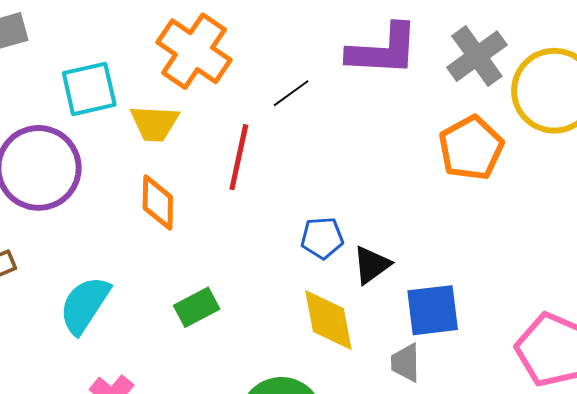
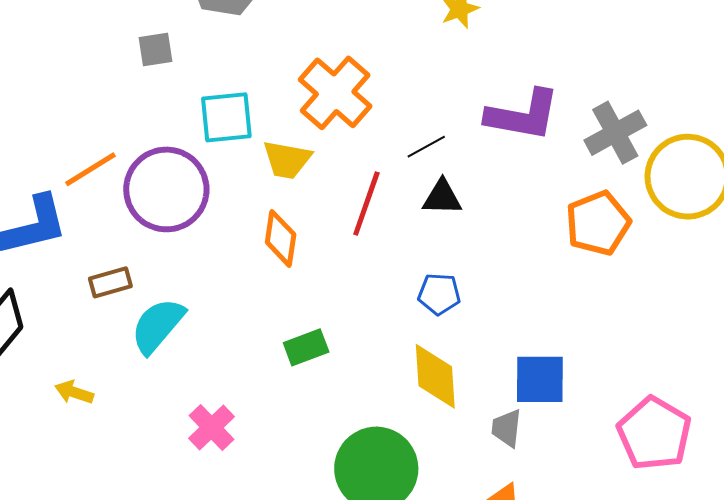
black triangle: (372, 265) -> (442, 197), moved, turned 30
cyan semicircle: (85, 305) -> (158, 326), moved

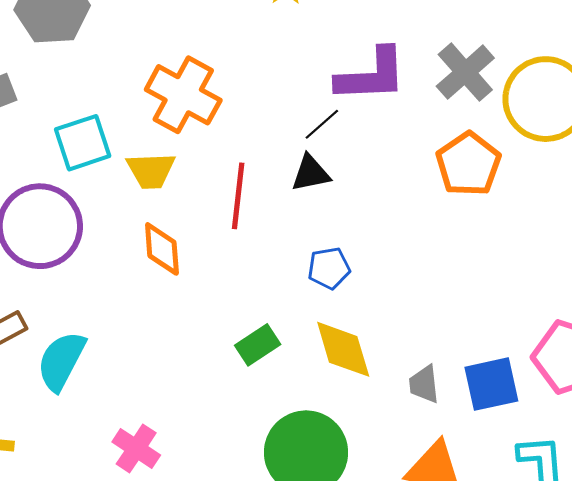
black line: (426, 147) -> (322, 124), moved
green rectangle: (306, 347) -> (258, 345), moved
blue square: (540, 379) -> (491, 384), moved

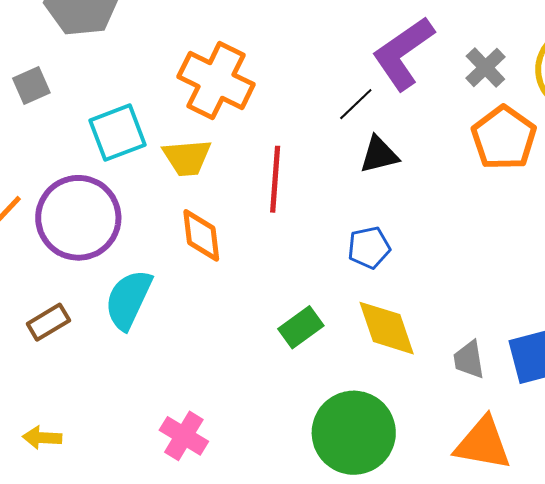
gray cross: (465, 72) -> (485, 68), moved, size x0.7
purple L-shape: (371, 75) -> (403, 53), turned 150
black triangle: (311, 173) -> (379, 155), moved
cyan semicircle: (61, 361) -> (128, 299), moved

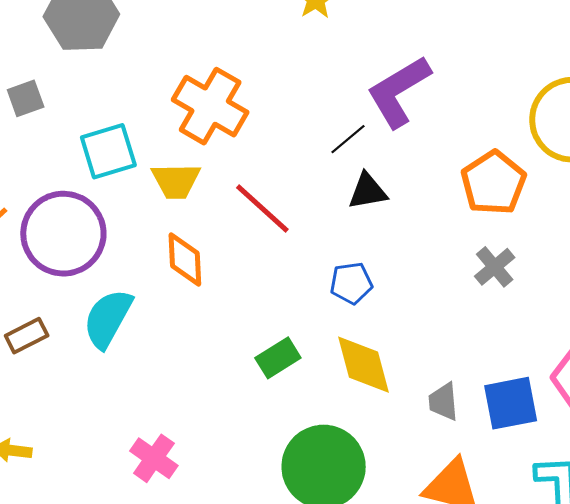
gray cross: (485, 68) -> (495, 267), moved
red line: (275, 179) -> (262, 209), turned -56

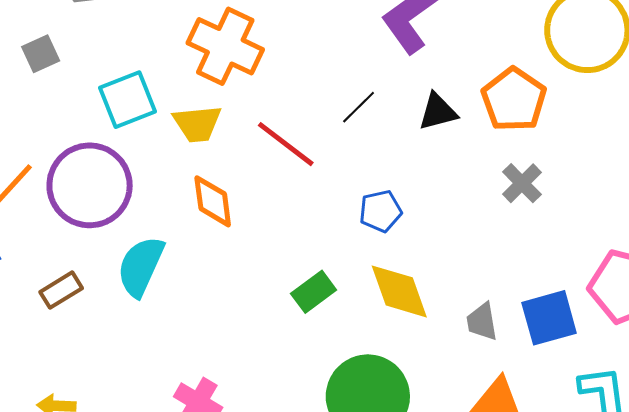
black line: (348, 139) -> (359, 107), moved
black triangle: (368, 191) -> (438, 112), moved

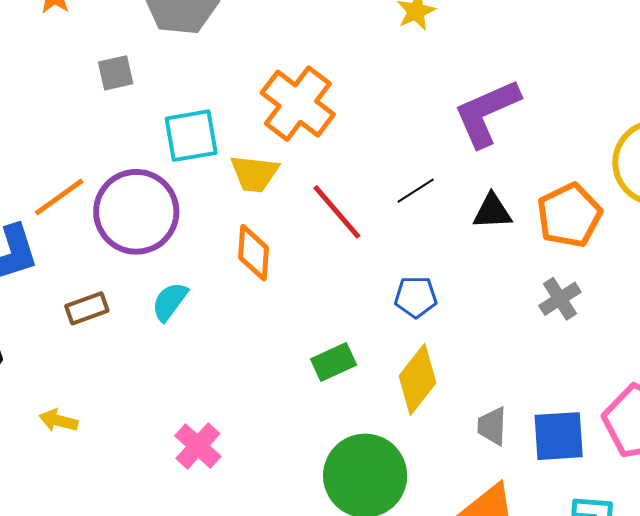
cyan semicircle: (141, 266) -> (170, 302), size x0.7
yellow diamond: (399, 291) -> (417, 379), turned 46

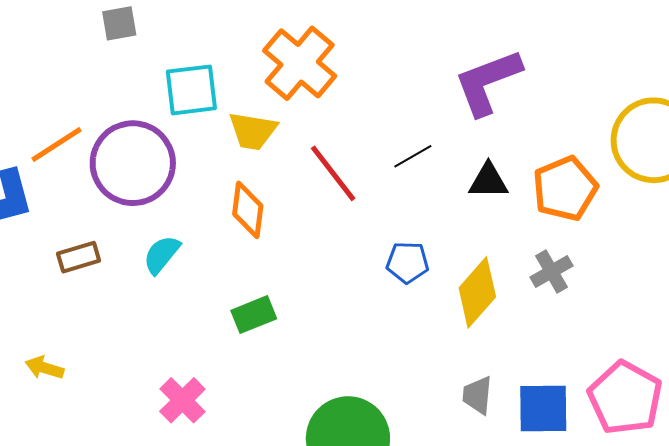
green rectangle: (334, 362) -> (254, 315), moved
yellow diamond: (417, 379) -> (477, 292), moved

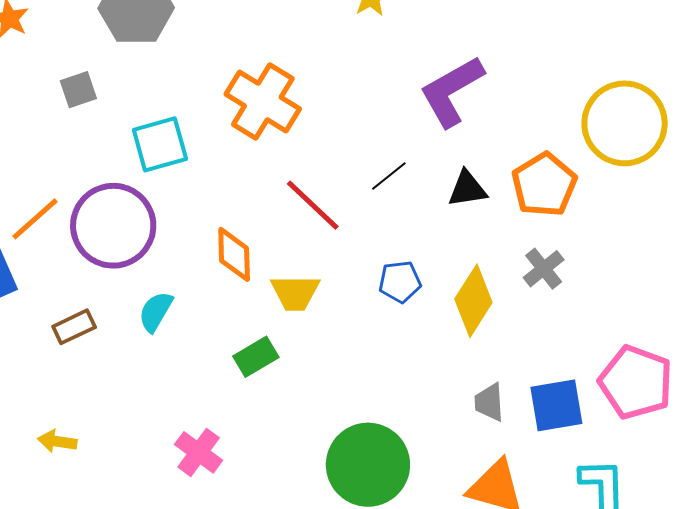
yellow trapezoid: (253, 131) -> (295, 293), moved

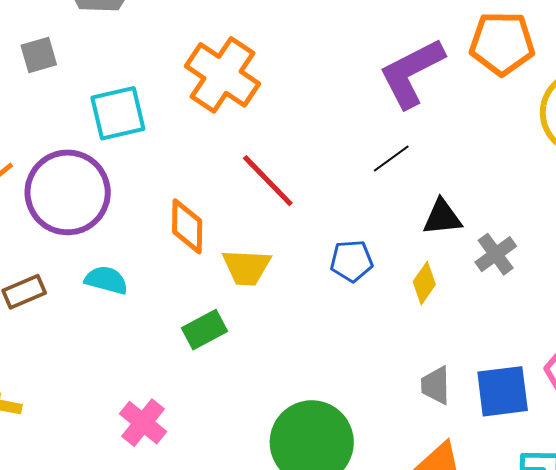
black line: (389, 176) -> (391, 159), moved
orange pentagon: (544, 185) -> (502, 43), moved, turned 30
black triangle: (467, 189) -> (442, 217), moved
yellow diamond: (473, 301) -> (424, 283), size x0.6
cyan semicircle: (156, 312) -> (106, 280), turned 72

